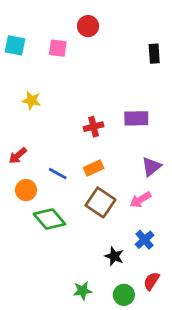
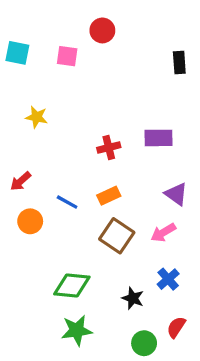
purple triangle: (151, 167) -> (176, 194), turned -45
green diamond: (49, 219) -> (72, 285), moved, turned -44
green star: (83, 291) -> (77, 330), moved, size x1.4

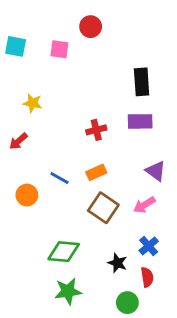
black rectangle: (179, 63) -> (142, 82), moved, size x1.4
red arrow: (21, 181) -> (18, 141), moved
red semicircle: (176, 327) -> (147, 277), moved, turned 138

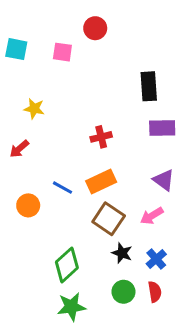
purple rectangle: (140, 121) -> (162, 128), moved
orange rectangle: (96, 172) -> (101, 182), size x1.4
green diamond: (64, 252) -> (67, 265), turned -48
black star: (117, 263) -> (122, 253), moved
green circle: (127, 303) -> (123, 292), moved

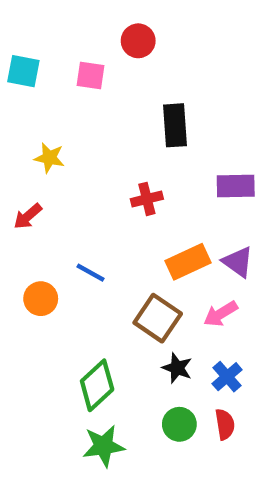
black rectangle: (149, 86) -> (175, 125), moved
orange rectangle: (101, 182) -> (188, 262), moved

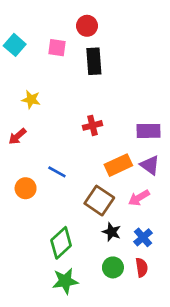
cyan square: (23, 71) -> (15, 45), turned 30
black rectangle: (175, 125) -> (94, 61), moved
purple rectangle: (236, 186) -> (148, 131), moved

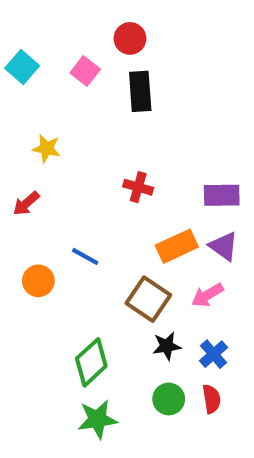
pink square: (57, 48) -> (85, 71), turned 30
red cross: (92, 125) -> (138, 187), turned 30
black star: (112, 232) -> (167, 346), turned -30

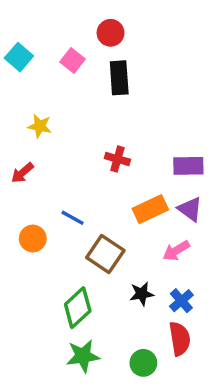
brown square: (148, 299) -> (105, 254), moved
green circle: (169, 399) -> (143, 363), moved
red semicircle: (211, 399) -> (180, 339), size x1.4

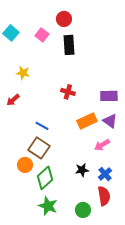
orange circle: (33, 238) -> (25, 165), moved
brown square: (105, 254) -> (39, 148), moved
green star: (83, 356) -> (48, 206), turned 30

